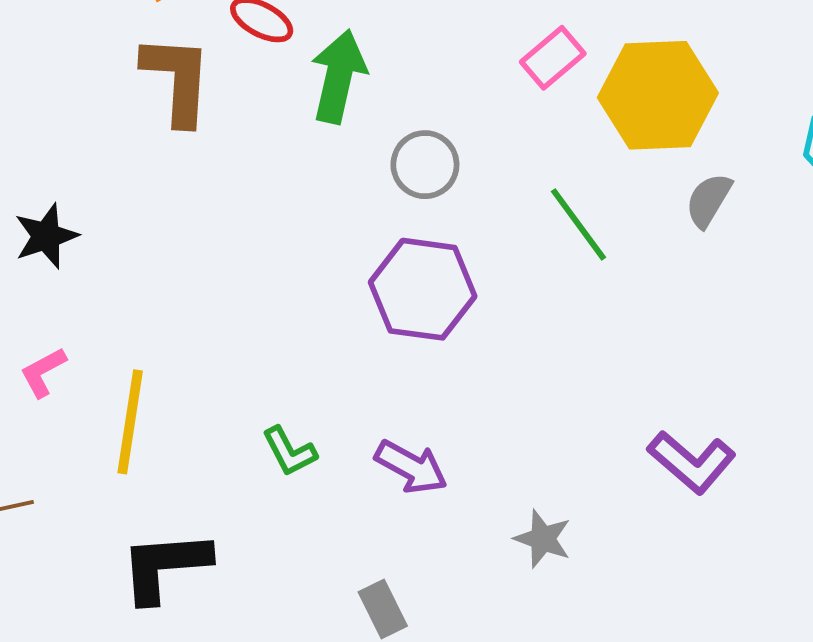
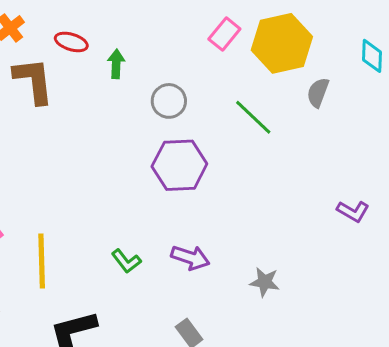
green arrow: (339, 77) -> (116, 64), size x0.6
purple L-shape: (692, 462) -> (353, 211), moved, size x0.7

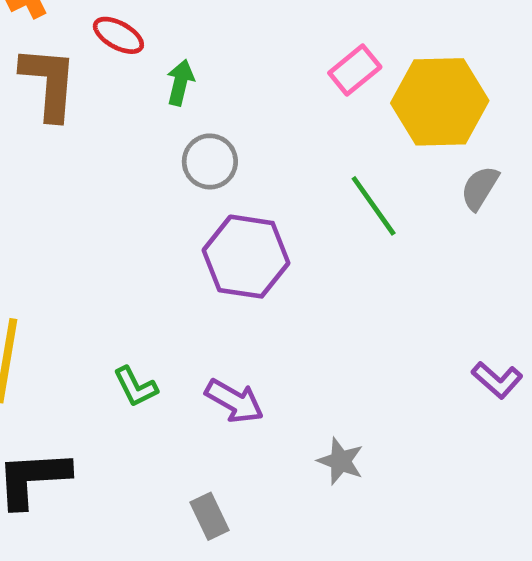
gray circle: (169, 101) -> (210, 161), moved

